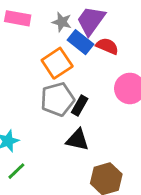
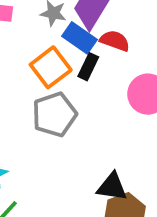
black rectangle: (80, 105) -> (88, 67), moved
black triangle: (77, 140) -> (112, 187), moved

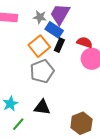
red semicircle: (115, 41) -> (85, 42), moved
black triangle: (112, 187) -> (42, 107), moved

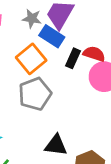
black rectangle: (59, 45) -> (73, 58), moved
black triangle: (42, 107) -> (56, 145), moved

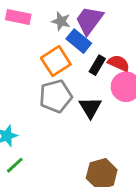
black triangle: (56, 145) -> (90, 108), moved, turned 45

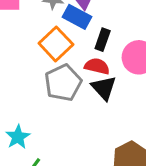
red semicircle: (119, 63) -> (97, 66), moved

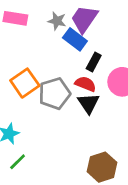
orange square: (56, 44) -> (25, 83), moved

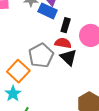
orange square: (25, 83) -> (18, 71), moved

